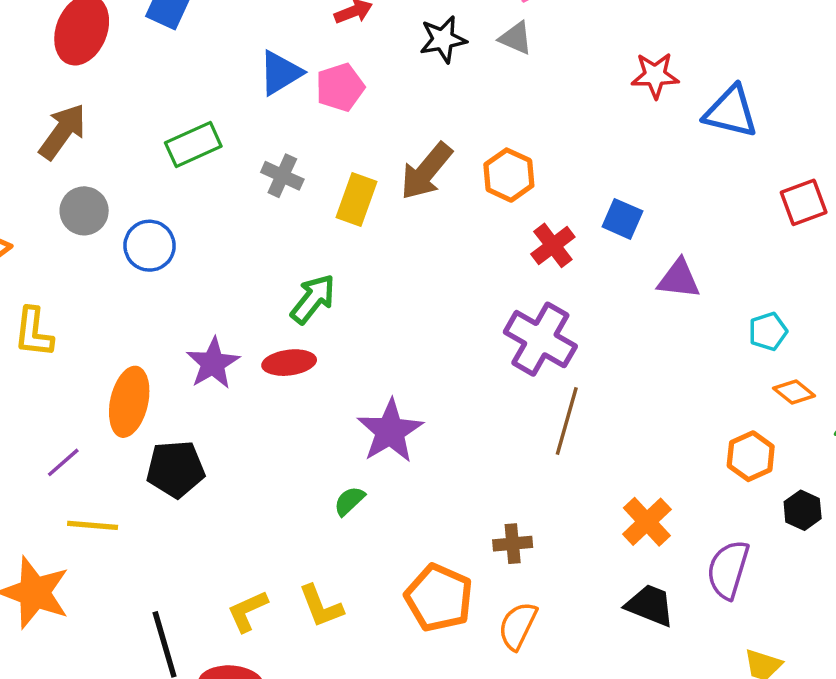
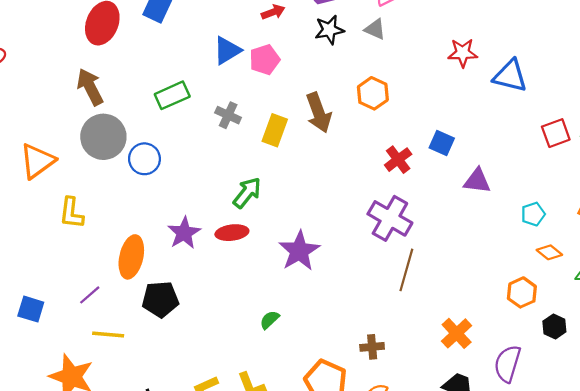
brown arrow: (63, 132) -> (90, 87), turned -63
brown arrow: (426, 171) -> (319, 113), turned -60
orange hexagon: (509, 175) -> (373, 93), moved
gray circle: (84, 211) -> (103, 137), size x1.5
purple star: (390, 431) -> (299, 251), moved

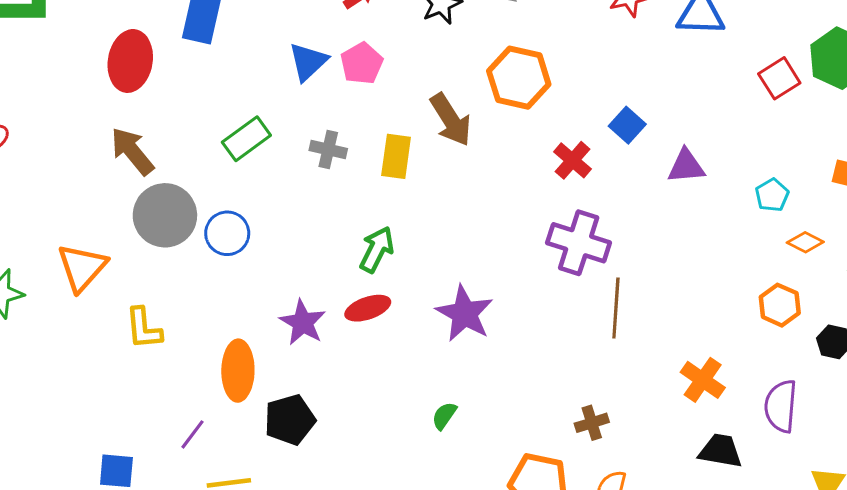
orange hexagon: (373, 93) -> (519, 78), size x1.4
blue square: (442, 143) -> (627, 125), turned 30

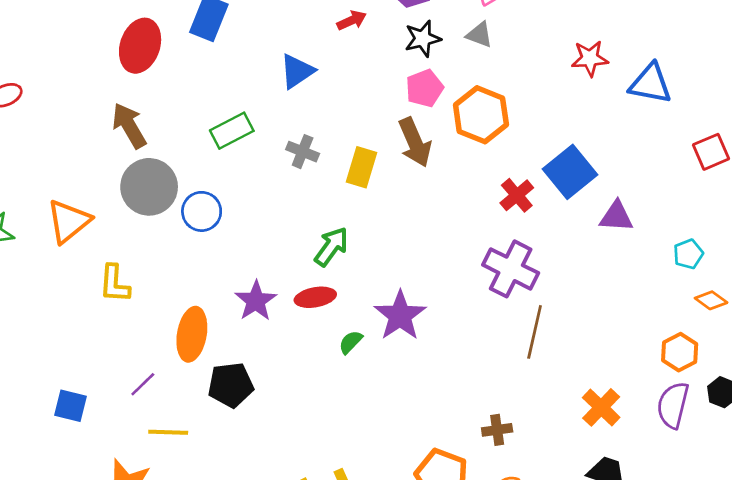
pink pentagon: (362, 63) -> (425, 88), moved
blue square: (627, 125) -> (570, 172), size x1.6
purple semicircle: (781, 406) -> (673, 405), moved
green semicircle: (444, 416) -> (351, 342), moved

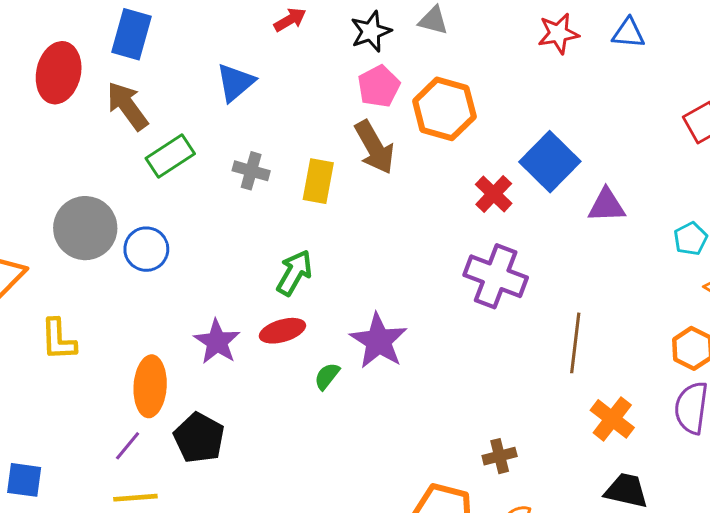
blue triangle: (651, 84) -> (628, 33), moved, size x0.7
brown arrow: (129, 126) -> (127, 106), moved
brown line: (535, 332) -> (575, 343), moved
purple line: (143, 384) -> (128, 446), moved
black pentagon: (231, 385) -> (199, 438), turned -30

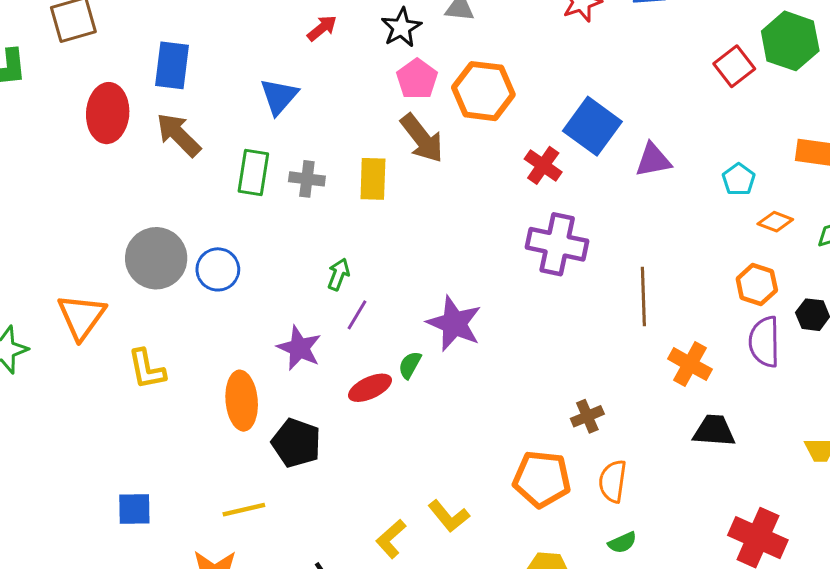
green rectangle: (170, 156) -> (253, 172), moved, turned -39
green arrow: (294, 273) -> (339, 274), moved, size x0.7
red ellipse: (282, 331) -> (370, 388), moved
purple line: (128, 446) -> (357, 315), moved

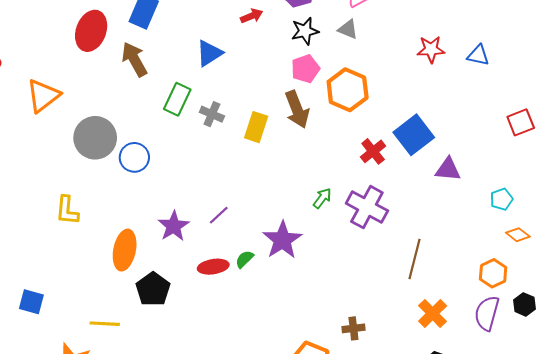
green arrow: (339, 274) -> (322, 198), moved
orange triangle: (81, 317) -> (43, 96), moved

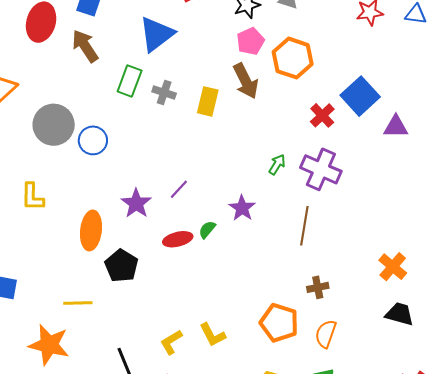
blue triangle: (209, 53) -> (157, 34), size x1.4
purple star: (282, 240) -> (242, 208), size x0.7
brown line: (415, 259) -> (304, 226), moved

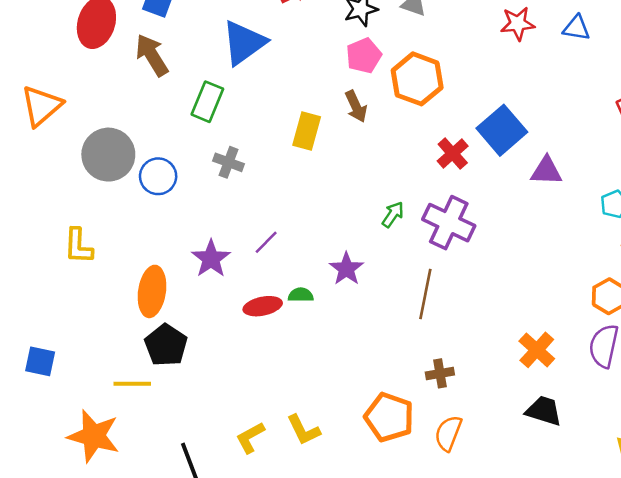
brown arrow: (246, 81) -> (356, 106), size x0.7
gray cross: (164, 93) -> (229, 162), moved
green semicircle: (207, 230) -> (301, 295), turned 48
black pentagon: (121, 266) -> (166, 345), moved

